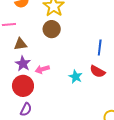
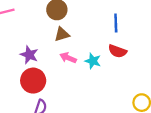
brown triangle: (20, 44) -> (62, 34), moved
pink arrow: (42, 69) -> (68, 58), moved, turned 48

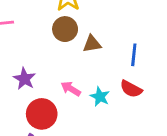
brown triangle: (62, 34) -> (92, 44), moved
red circle: (33, 81) -> (42, 114), moved

